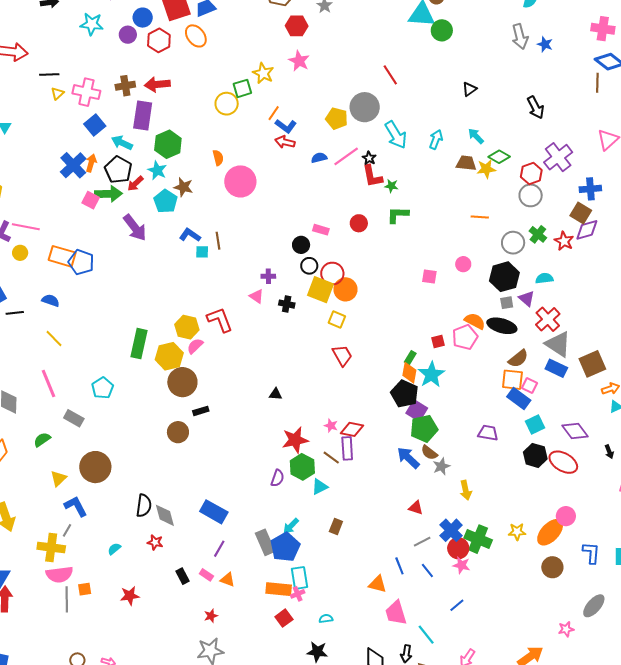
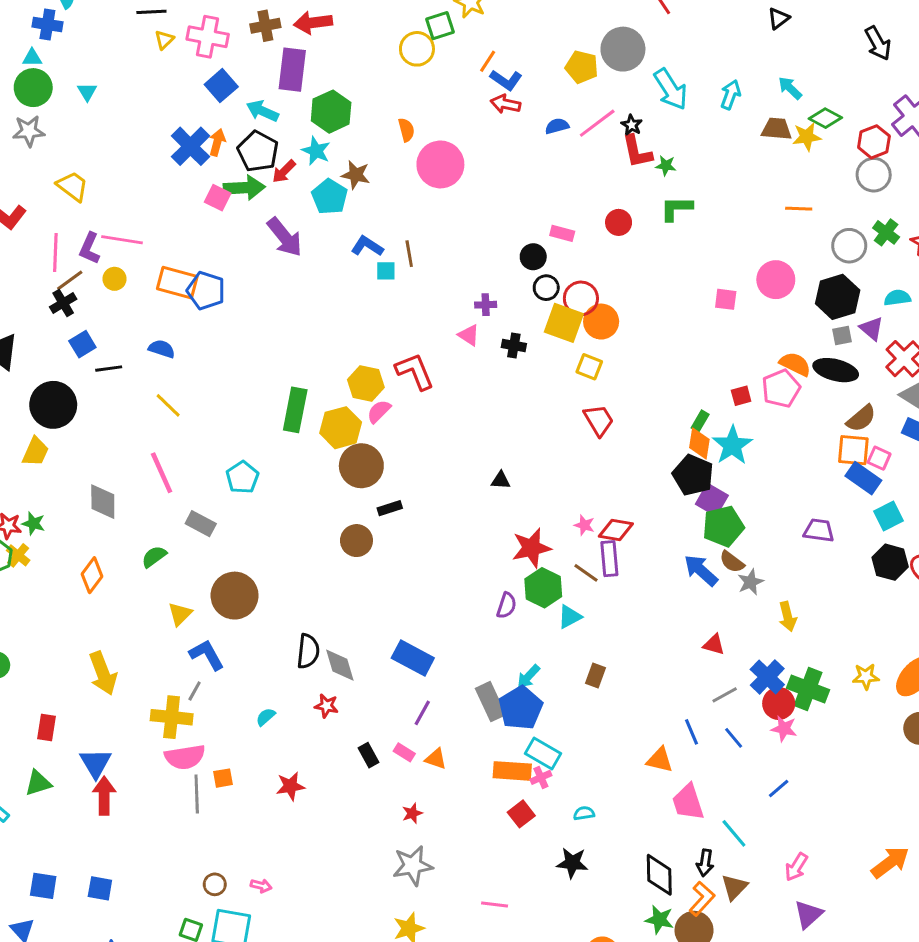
pink circle: (463, 264) -> (776, 280), size x1.6
cyan rectangle: (300, 578) -> (543, 753), turned -50

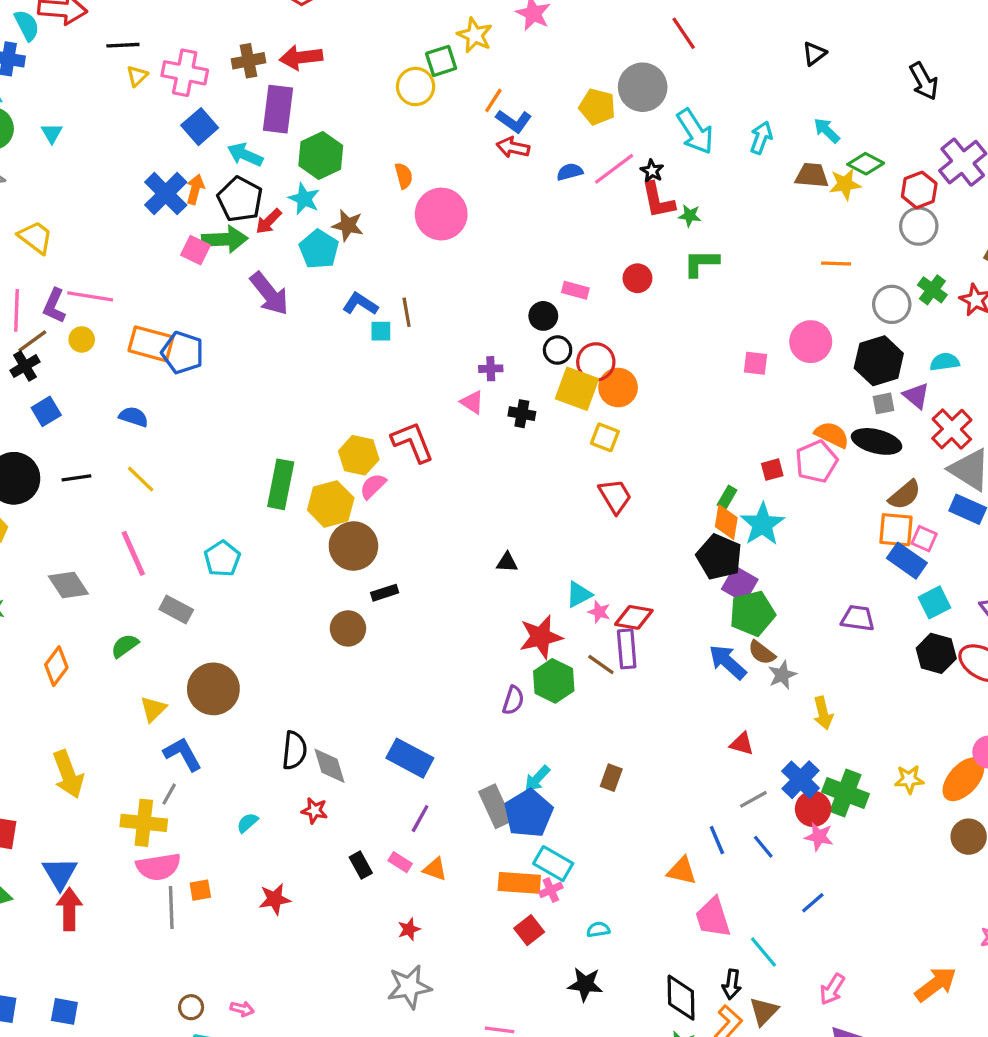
black line: (109, 369) -> (76, 478), moved
gray diamond: (103, 502) -> (68, 585), turned -33
cyan triangle: (570, 617) -> (579, 594), moved

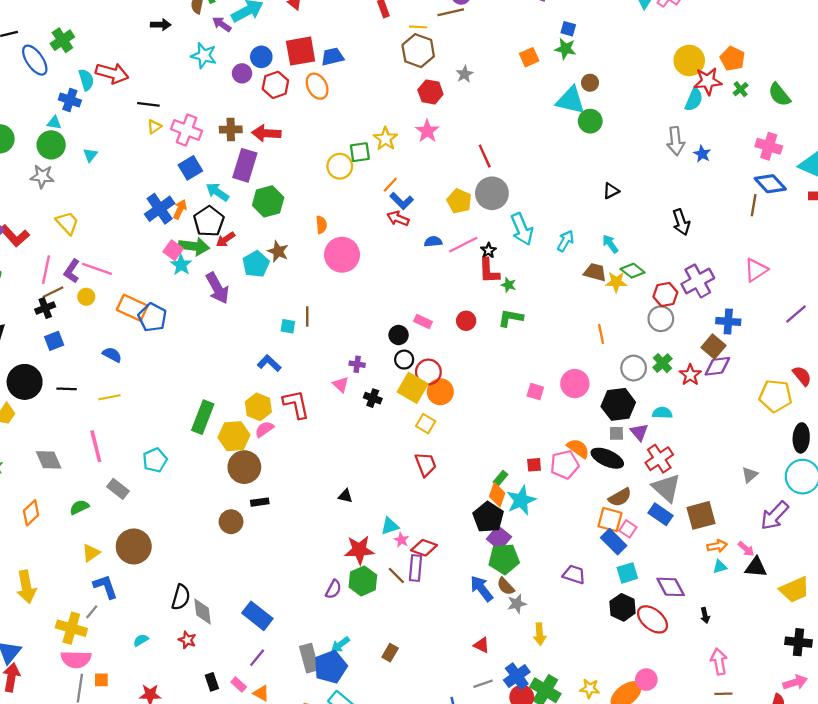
red line: (684, 33) -> (485, 156), moved
cyan star: (304, 199) -> (181, 265), moved
orange line: (836, 263) -> (601, 334), turned 66
blue L-shape: (360, 304) -> (269, 363), moved
yellow line: (141, 479) -> (109, 397), turned -65

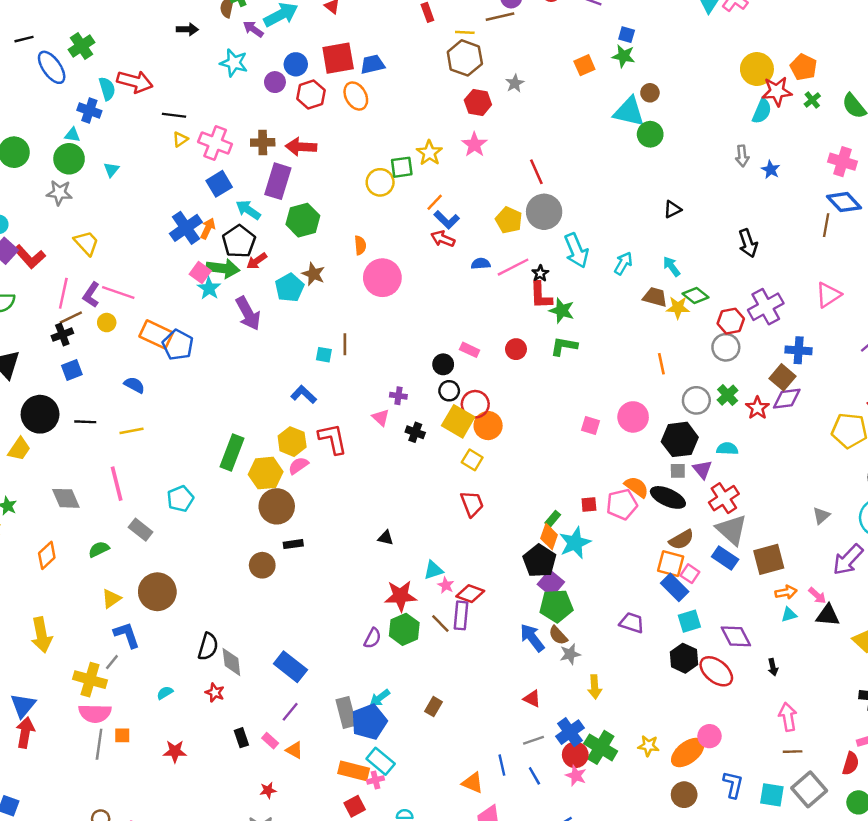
gray arrow: (676, 141) -> (742, 156), size x0.7
green star: (508, 285) -> (562, 311), size x1.5

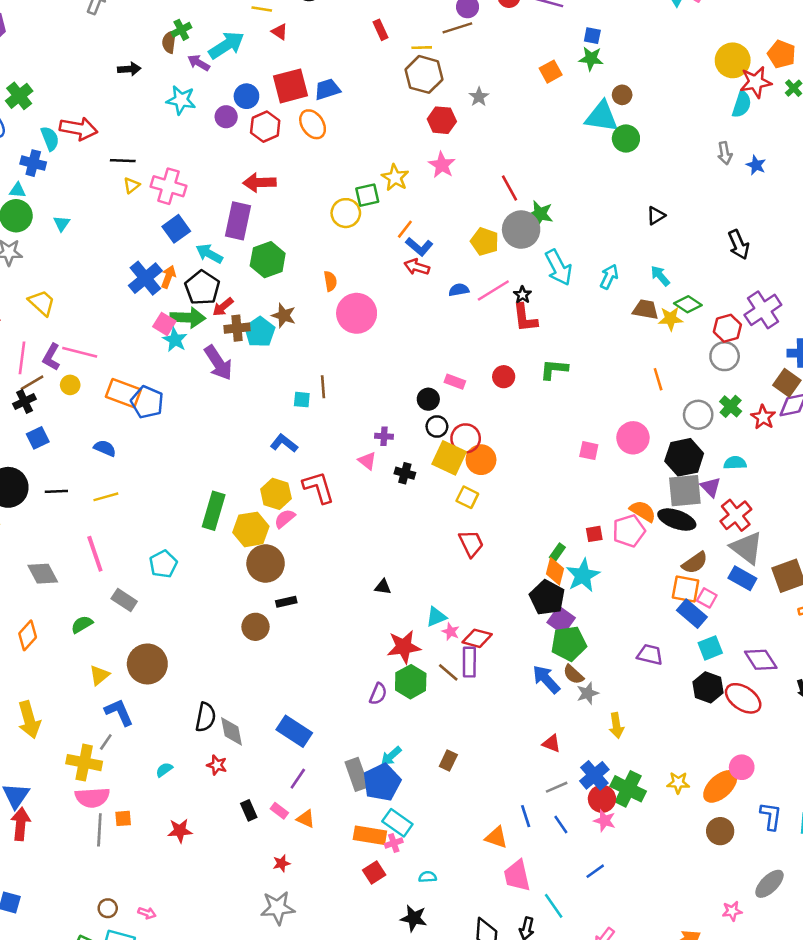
brown cross: (263, 142) -> (237, 328), moved
green star: (562, 311) -> (540, 214), moved
gray square: (678, 471) -> (685, 491), size x2.0

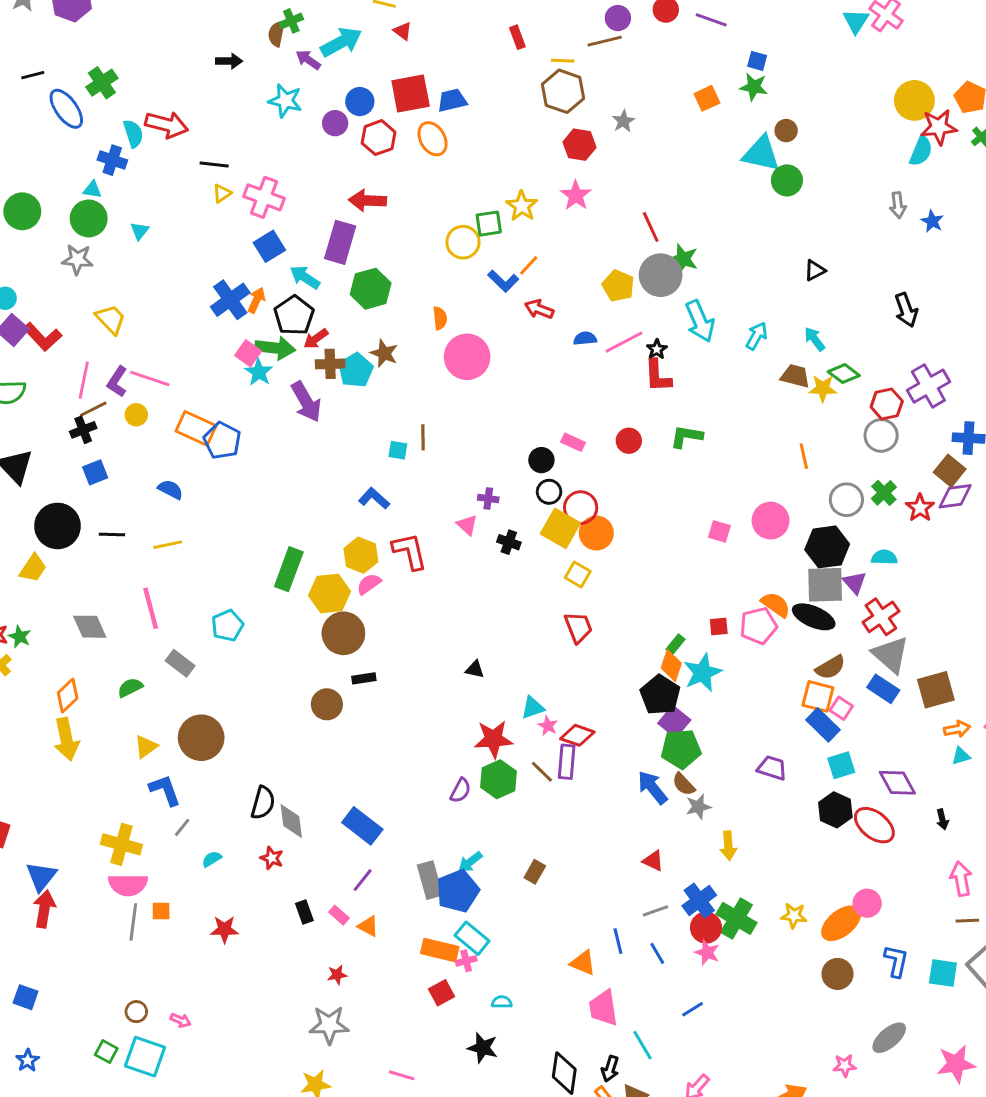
blue L-shape: (419, 247) -> (503, 281), moved
yellow arrow: (29, 720) -> (66, 739), moved
gray line: (106, 742) -> (182, 827), moved

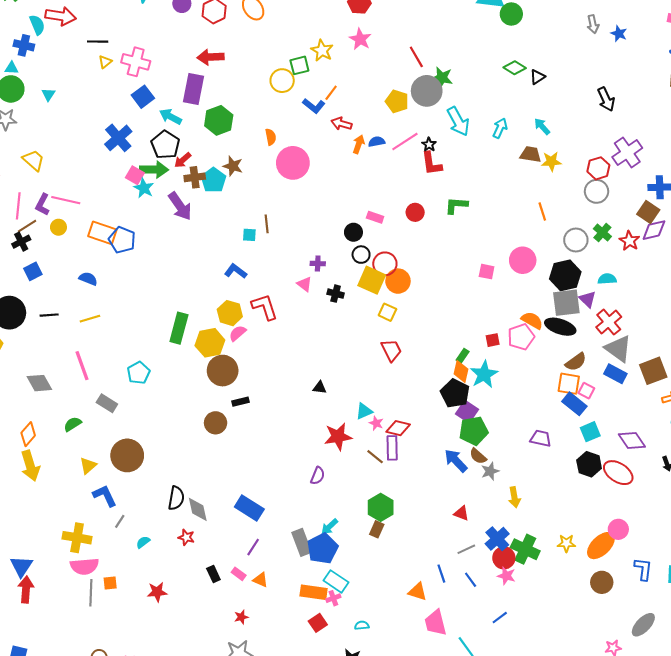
orange arrow: (256, 300) -> (359, 144), moved
green diamond: (844, 374) -> (515, 68), moved
green hexagon: (499, 779) -> (381, 507), moved

